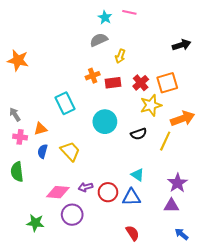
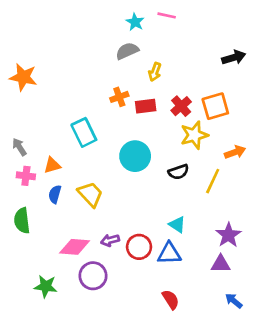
orange arrow: (183, 119) -> (235, 152), size x0.7

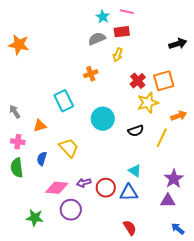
orange star: (23, 77) -> (19, 45), moved
red rectangle: (146, 106) -> (122, 32), moved
pink cross: (26, 176) -> (18, 142), moved
blue semicircle: (55, 194) -> (42, 159), moved

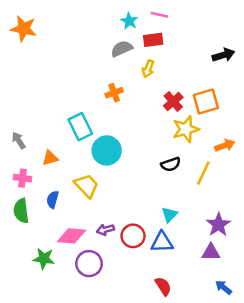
orange star: (19, 45) -> (24, 29), moved
cyan circle: (103, 119) -> (107, 150), moved
cyan triangle: (135, 171) -> (169, 215), turned 40
green star: (35, 218) -> (44, 259), moved

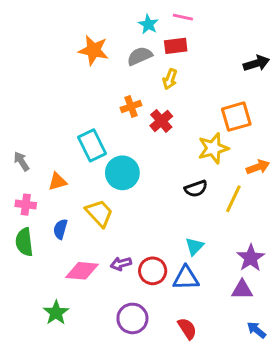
orange star: (24, 29) -> (94, 50), moved
red cross: (173, 101) -> (161, 121), moved
green star: (44, 259) -> (56, 313), moved, turned 30
purple circle: (89, 264) -> (132, 318), moved

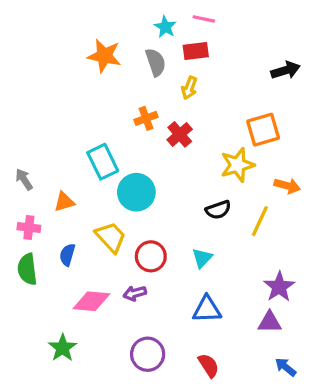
gray semicircle: (140, 56) -> (156, 62), turned 95
orange arrow: (258, 167) -> (287, 186), turned 35
cyan triangle: (194, 246) -> (202, 258), moved
red circle: (153, 271) -> (151, 256), moved

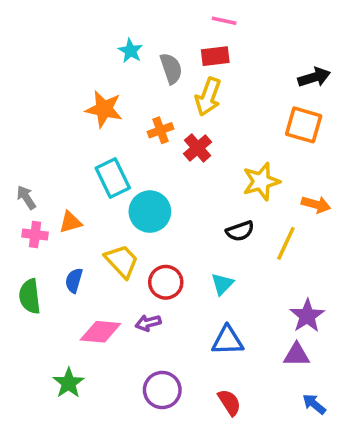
cyan star: (165, 27) -> (130, 51), moved
orange star: (104, 56) -> (104, 109), moved
yellow arrow: (189, 88) -> (208, 97), size x1.5
orange square: (263, 130) -> (304, 125), moved, turned 32
pink cross: (29, 227) -> (35, 235), moved

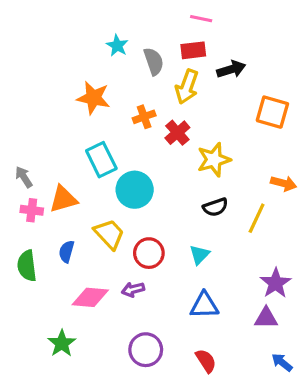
black arrow: (314, 77) -> (231, 69), moved
yellow star: (261, 182) -> (214, 160), moved
orange triangle: (70, 222) -> (63, 199), size x1.4

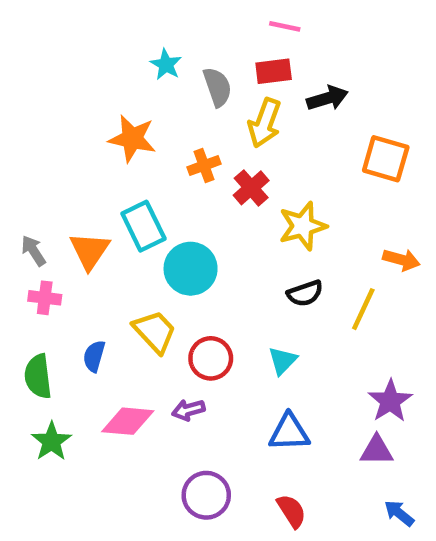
orange triangle: (63, 199) -> (90, 251), moved, turned -40
green star: (62, 343) -> (51, 441), moved

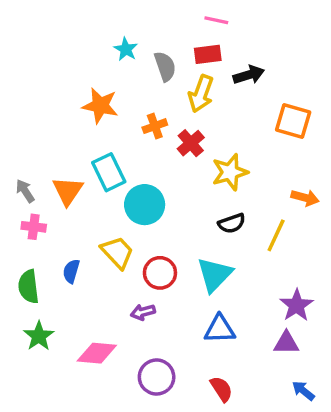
cyan triangle: (283, 361) -> (215, 275), size x1.6
pink diamond: (128, 421) -> (97, 353), moved

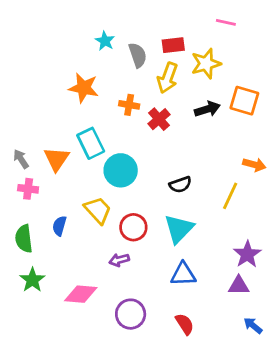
pink line: (216, 20) -> (226, 22), moved
black arrow: (249, 75) -> (207, 109), moved
orange cross: (155, 126) -> (129, 105), turned 30
yellow star: (230, 172) -> (206, 64), moved
black semicircle: (232, 223) -> (180, 185), moved

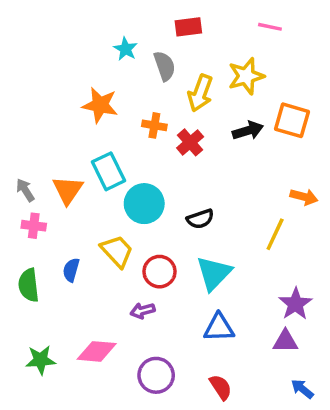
red rectangle: (173, 45) -> (188, 27), moved
black semicircle: (180, 185) -> (200, 219), moved
green star: (32, 280) -> (41, 360), moved, turned 30

